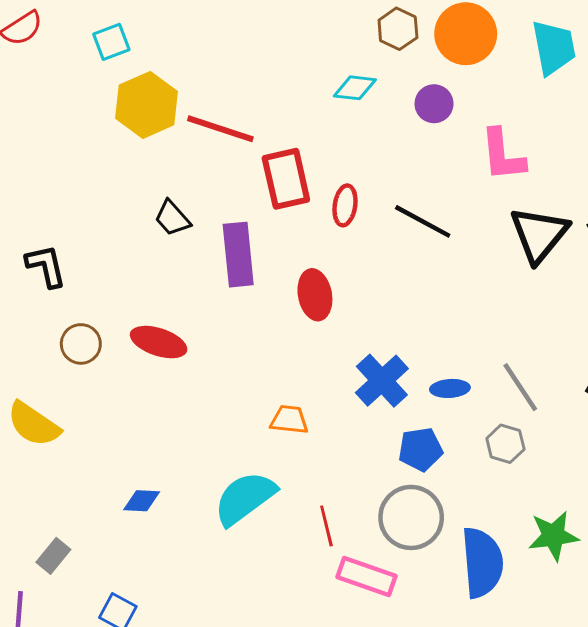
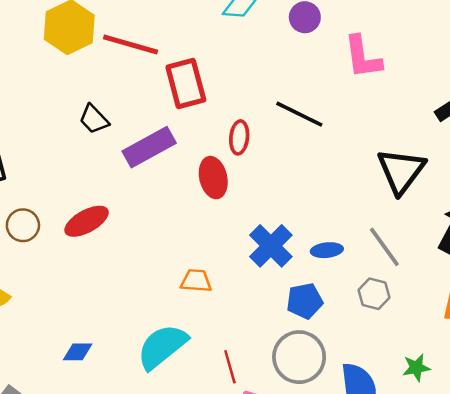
red ellipse: (345, 205) -> (239, 137), moved
black triangle: (539, 234) -> (401, 171), moved
purple rectangle: (238, 255) -> (149, 147), turned 69
red ellipse: (159, 342) -> (87, 221), turned -45
green star: (553, 536) -> (416, 368), size x0.7

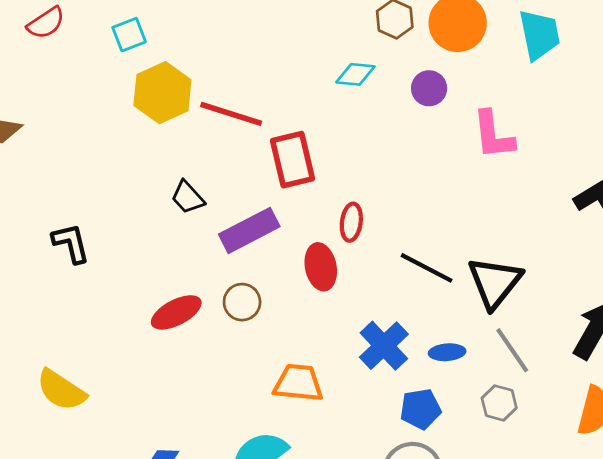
black line: (299, 114) -> (427, 268), moved
black triangle: (401, 171) -> (495, 282), moved
brown circle: (23, 225) -> (242, 302), moved
orange trapezoid: (196, 281) -> (298, 383), size x1.4

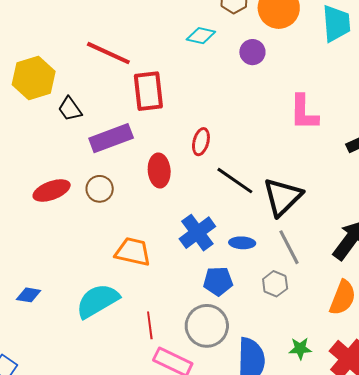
yellow hexagon: (162, 93) -> (34, 78), moved
pink L-shape: (493, 135) -> (304, 113), moved
red ellipse: (351, 222) -> (201, 142), moved

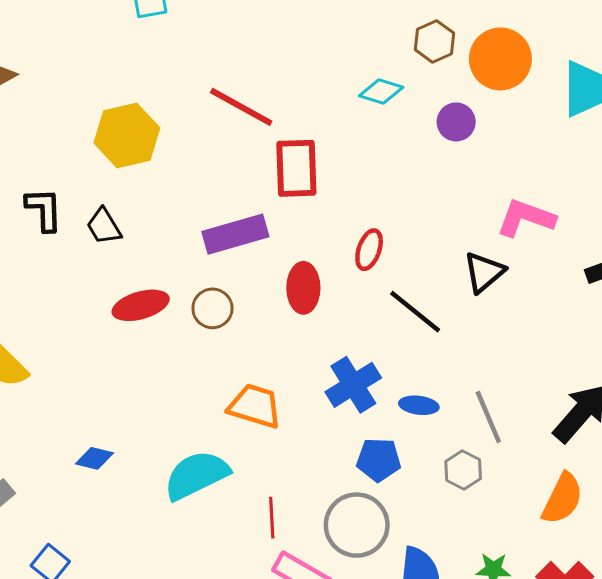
black trapezoid: (70, 109) -> (104, 226), moved
pink L-shape: (304, 113) -> (526, 218), turned 105
black triangle: (282, 197) -> (484, 272), moved, size x0.7

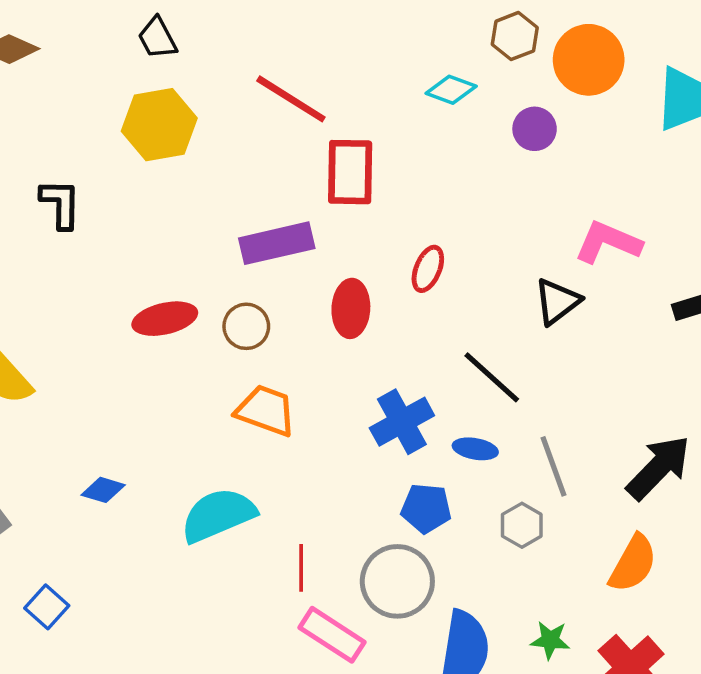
black trapezoid: (104, 226) -> (157, 38), moved
black line: (415, 312) -> (492, 377), moved
orange trapezoid: (255, 406) -> (266, 410), moved

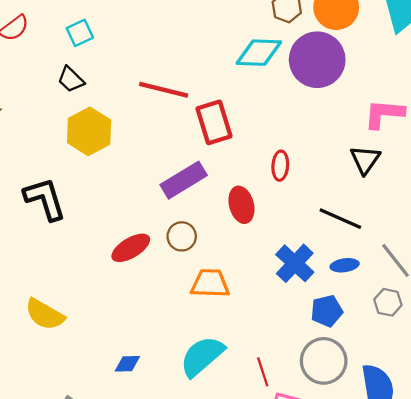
cyan diamond: (451, 90) -> (259, 53), size x1.5
purple circle: (535, 129) -> (317, 60), size x2.0
black L-shape: (61, 204) -> (45, 199), size x1.4

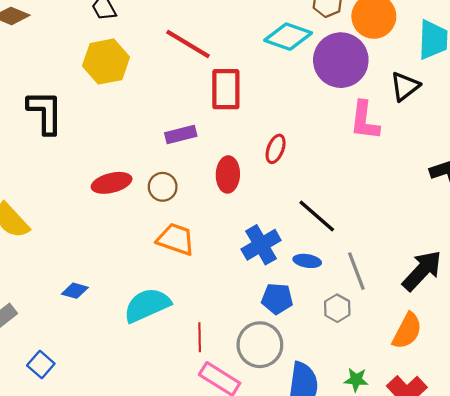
pink L-shape: (384, 114) -> (365, 120), moved, turned -105
black triangle: (365, 160) -> (405, 86), moved
purple rectangle: (184, 180) -> (181, 134), size x0.7

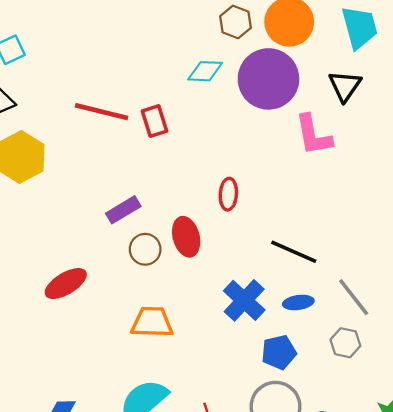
cyan diamond: (288, 37) -> (205, 71), size x0.7
red rectangle: (226, 89) -> (154, 121), moved, size x0.7
brown circle: (163, 187) -> (145, 249), moved

